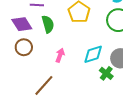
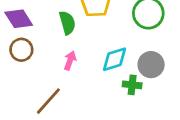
green semicircle: (48, 24) -> (67, 23), moved
green cross: (106, 73) -> (132, 85), turned -32

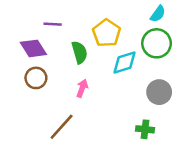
cyan diamond: (115, 59) -> (124, 63), moved
green cross: (132, 85) -> (145, 129), moved

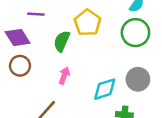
green semicircle: (80, 52) -> (62, 41), turned -140
cyan diamond: (124, 63) -> (105, 89), moved

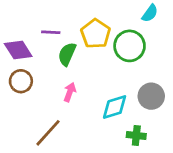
purple line: (36, 14) -> (51, 32), moved
green circle: (135, 33) -> (130, 46), moved

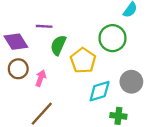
yellow pentagon: (96, 34) -> (83, 61), moved
pink arrow: (70, 92) -> (41, 78), moved

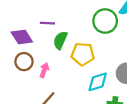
green circle: (113, 38) -> (105, 21), moved
yellow pentagon: (83, 61) -> (83, 54), turned -30

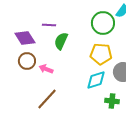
yellow pentagon: (83, 54) -> (101, 54), moved
pink arrow: (44, 70) -> (46, 69), turned -88

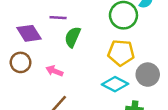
brown circle: (27, 61) -> (21, 62), moved
cyan diamond: (96, 80) -> (115, 84), turned 45

